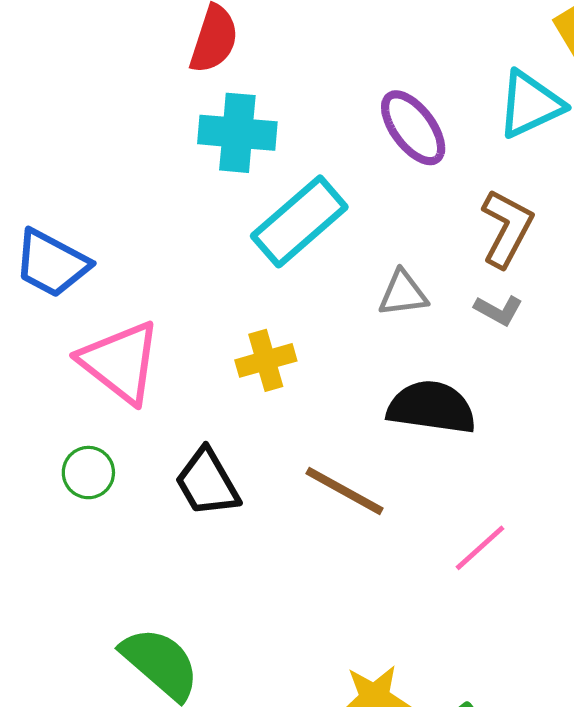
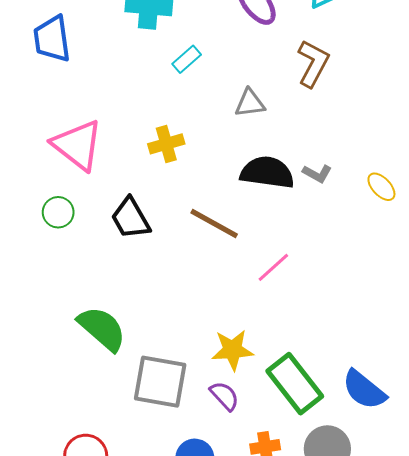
cyan rectangle: (299, 221) -> (187, 59), size x0.5
blue trapezoid: (52, 263) -> (52, 39), moved, turned 54
gray L-shape: (498, 310) -> (317, 174), moved
pink line: (480, 548) -> (273, 267), moved

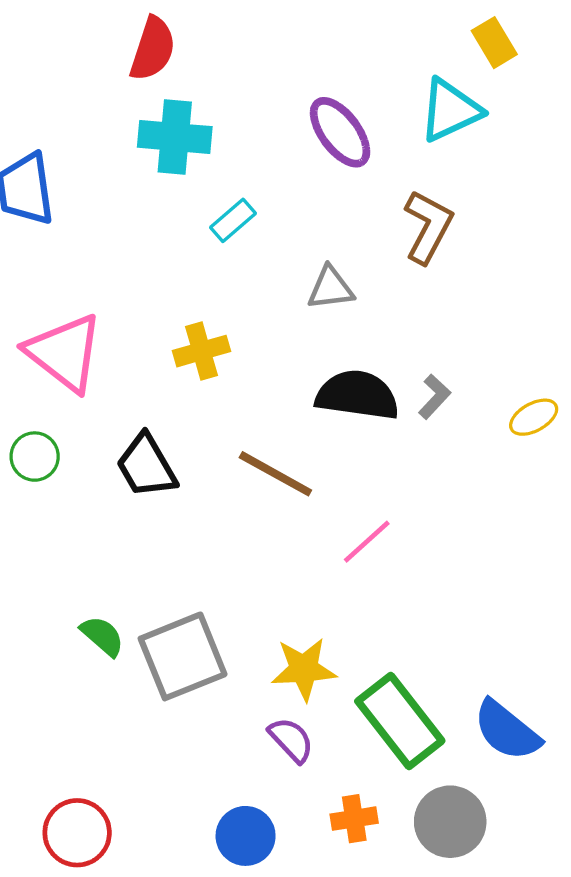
gray L-shape: (317, 174) -> (434, 397), turned -76
yellow ellipse: (381, 187) -> (534, 417), turned -76
green semicircle: (102, 329) -> (102, 636), size x0.6
gray square: (160, 382) -> (183, 656), moved, turned -32

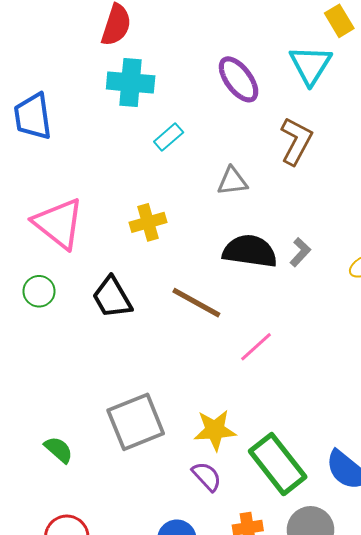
cyan triangle: (450, 110) -> (311, 65), turned -33
green semicircle: (102, 636) -> (59, 450), moved

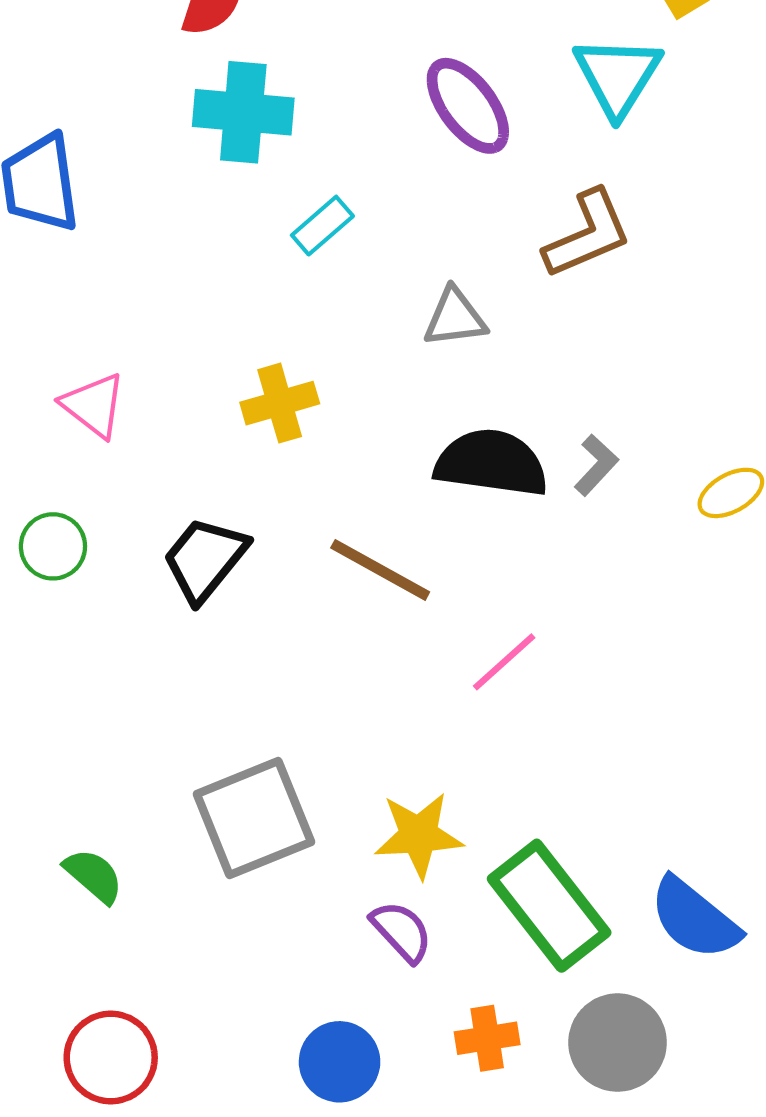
brown L-shape: (296, 141) -> (588, 234), turned 39
pink triangle: (59, 223) -> (94, 405), size x0.6
black trapezoid: (112, 297) -> (205, 559), turned 69

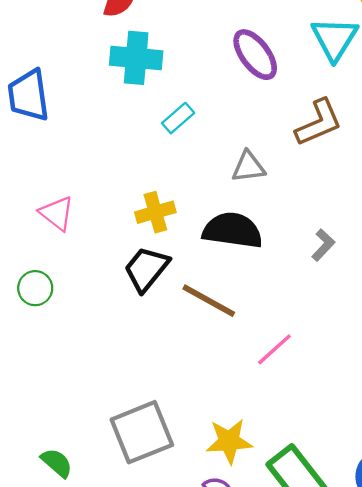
black semicircle: (491, 463) -> (233, 230), moved
black trapezoid: (205, 559) -> (146, 269), moved

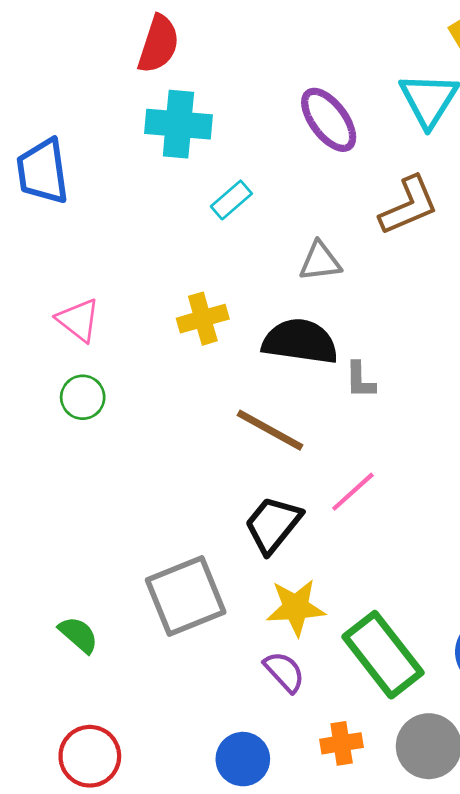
gray L-shape: (323, 245) -> (360, 380), moved, turned 136
black trapezoid: (146, 269) -> (273, 525), moved
green circle: (35, 288) -> (83, 397), moved

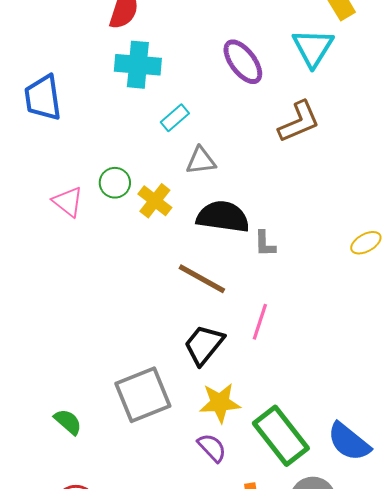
gray triangle: (320, 261) -> (201, 161), moved
yellow cross: (203, 319) -> (155, 201), turned -36
green circle: (83, 397) -> (115, 183), moved
pink line: (353, 492) -> (260, 322), turned -30

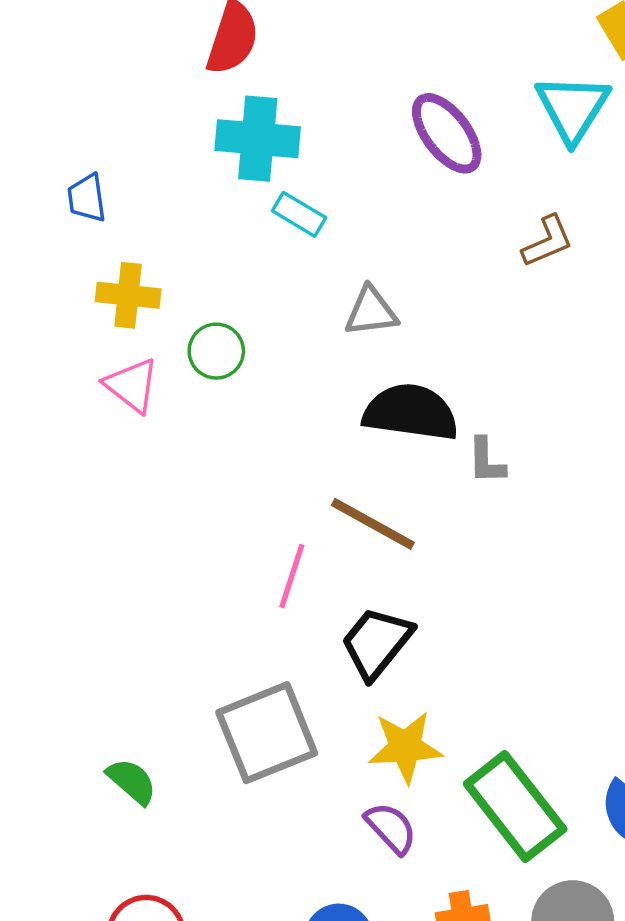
blue trapezoid: (43, 98) -> (87, 198), size x0.6
cyan rectangle: (175, 118) -> (299, 214), moved, turned 72
brown L-shape: (299, 122) -> (547, 241), size x0.7
yellow cross: (155, 201) -> (128, 295), moved, turned -32
pink line: (260, 322) -> (292, 576), moved

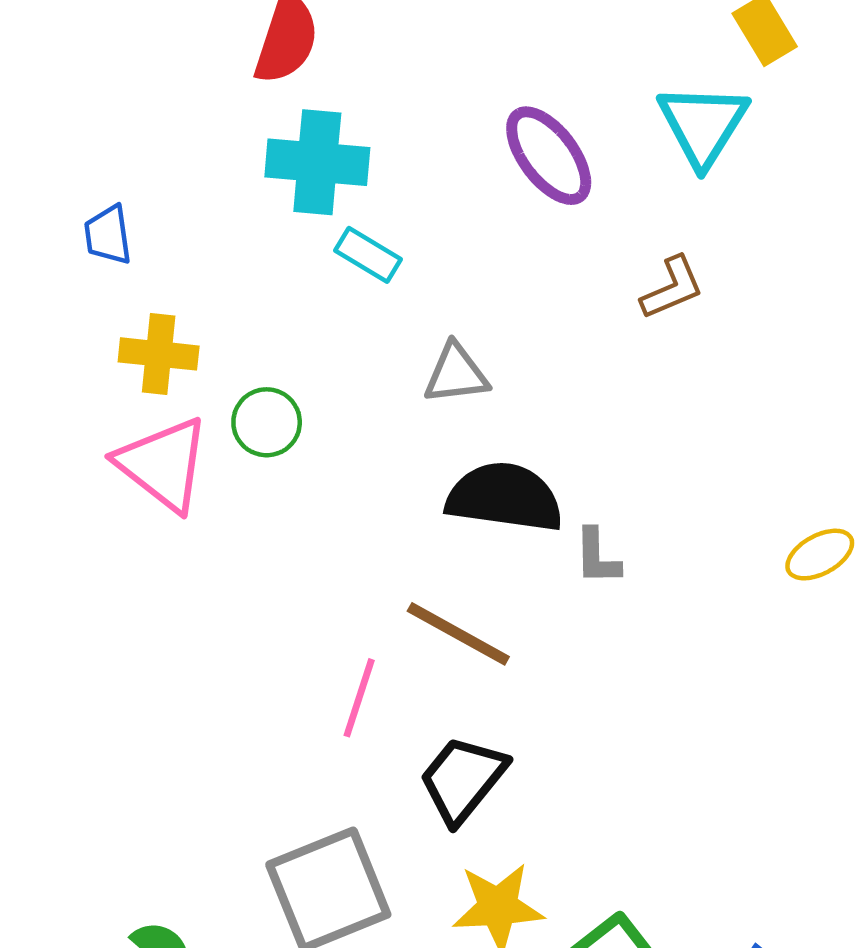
pink triangle: (132, 385) -> (163, 464), size x1.4

